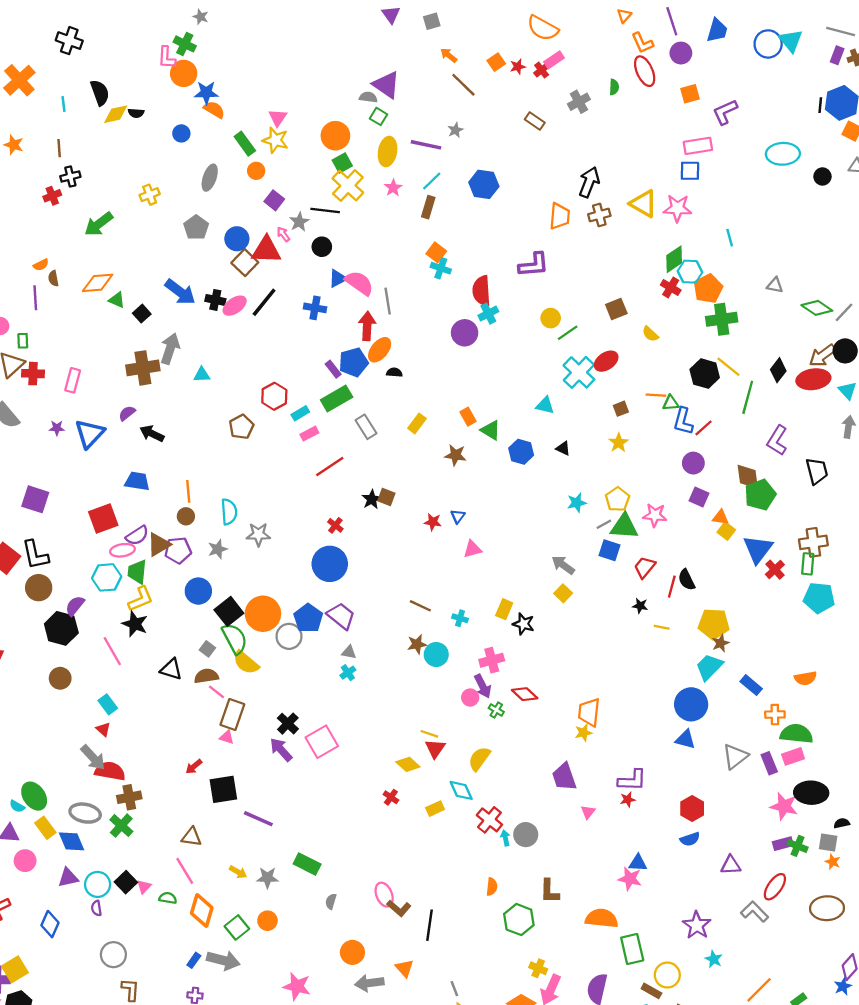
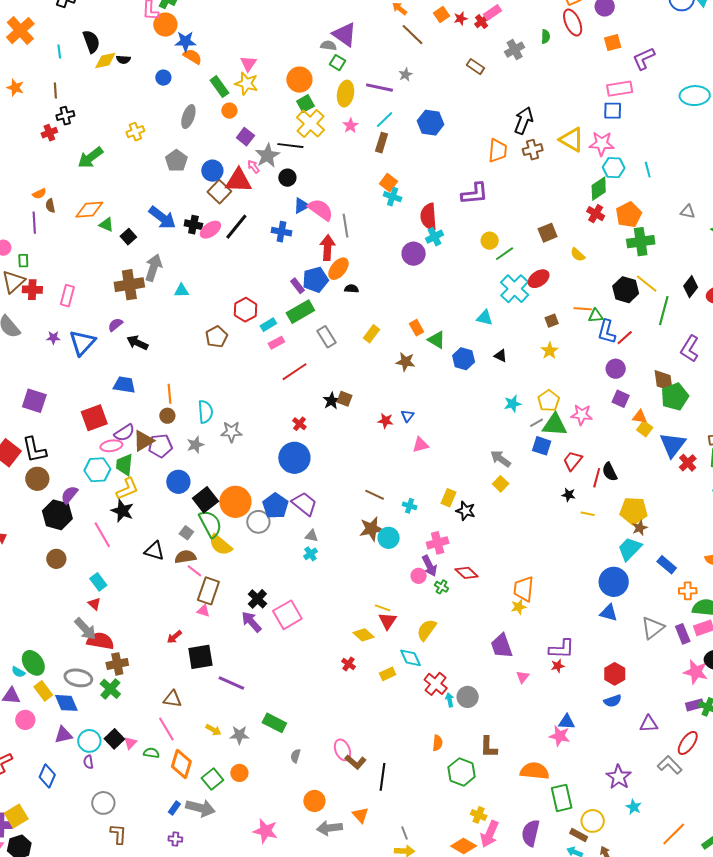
gray star: (299, 222) -> (267, 156), size x1.4
cyan hexagon: (690, 272) -> (614, 168), moved
brown star: (417, 644) -> (372, 529), size x1.4

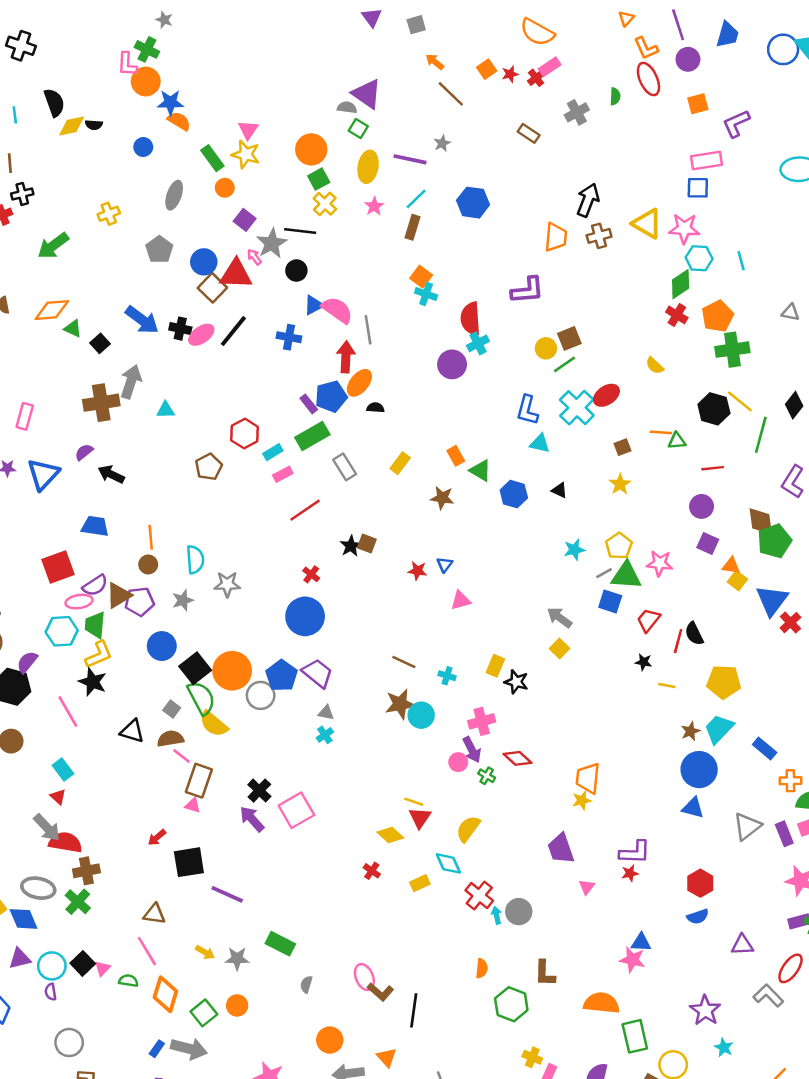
yellow cross: (310, 124) -> (325, 204), size x0.7
brown square: (548, 233) -> (569, 338), moved
blue L-shape: (607, 332) -> (527, 410), moved
red line: (625, 338) -> (713, 468), turned 36
brown star: (640, 528) -> (690, 731), moved

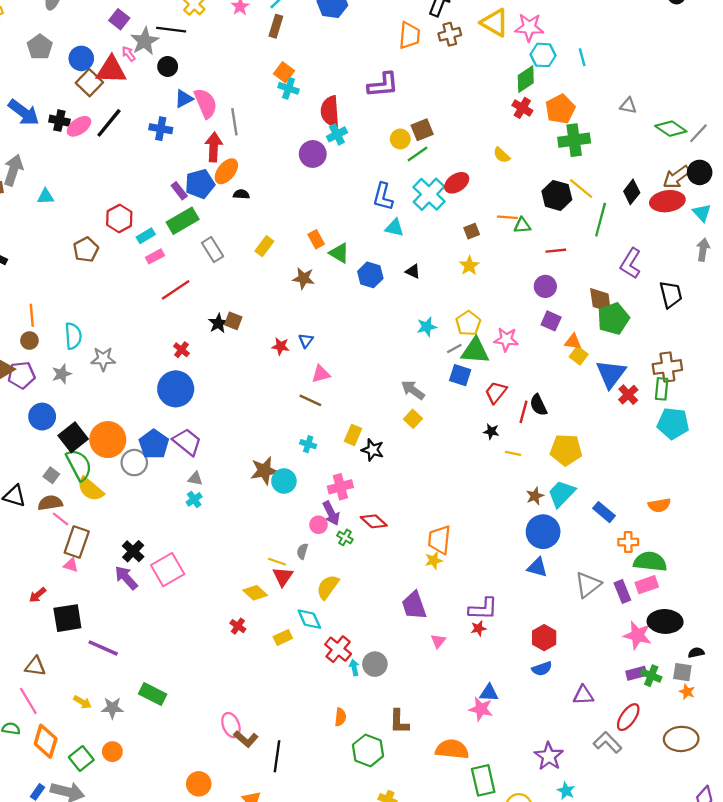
pink semicircle: (337, 310) -> (206, 103), turned 32
brown line: (404, 662) -> (310, 400), moved
gray semicircle: (306, 984) -> (302, 551), moved

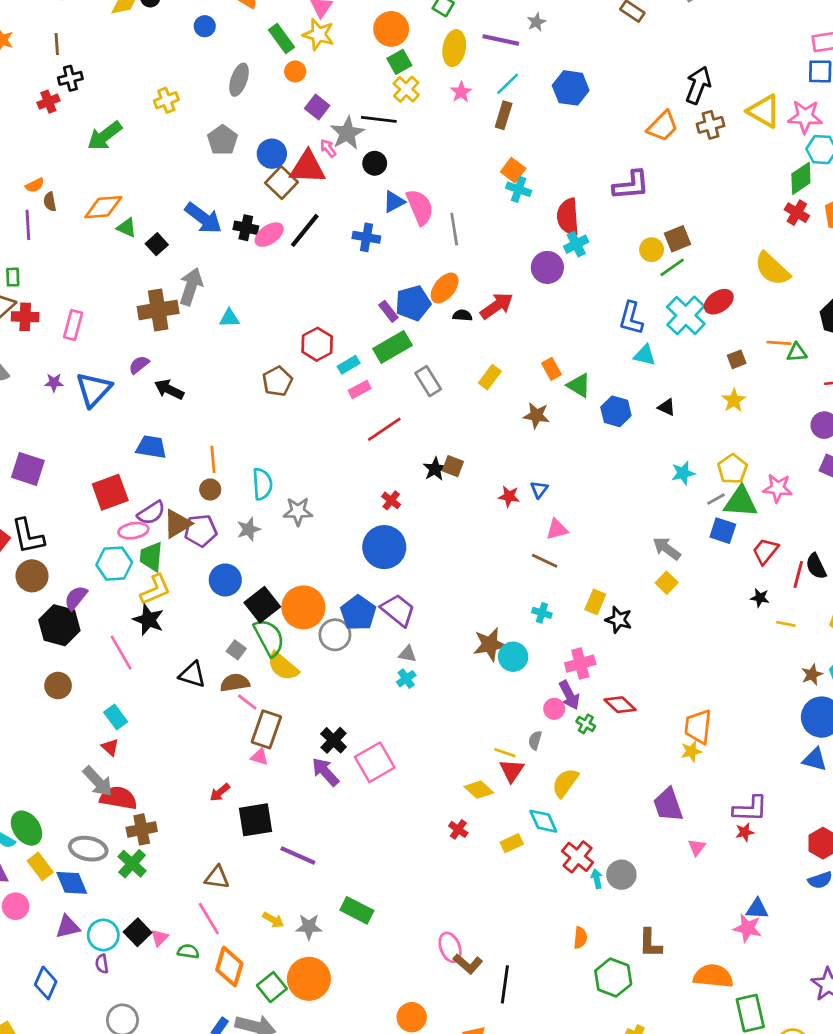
orange trapezoid: (409, 35) -> (663, 126), turned 40
red arrow: (214, 147) -> (497, 306), moved, turned 52
yellow semicircle: (502, 155) -> (772, 269), size x1.8
orange circle: (112, 752) -> (309, 979), size x1.8

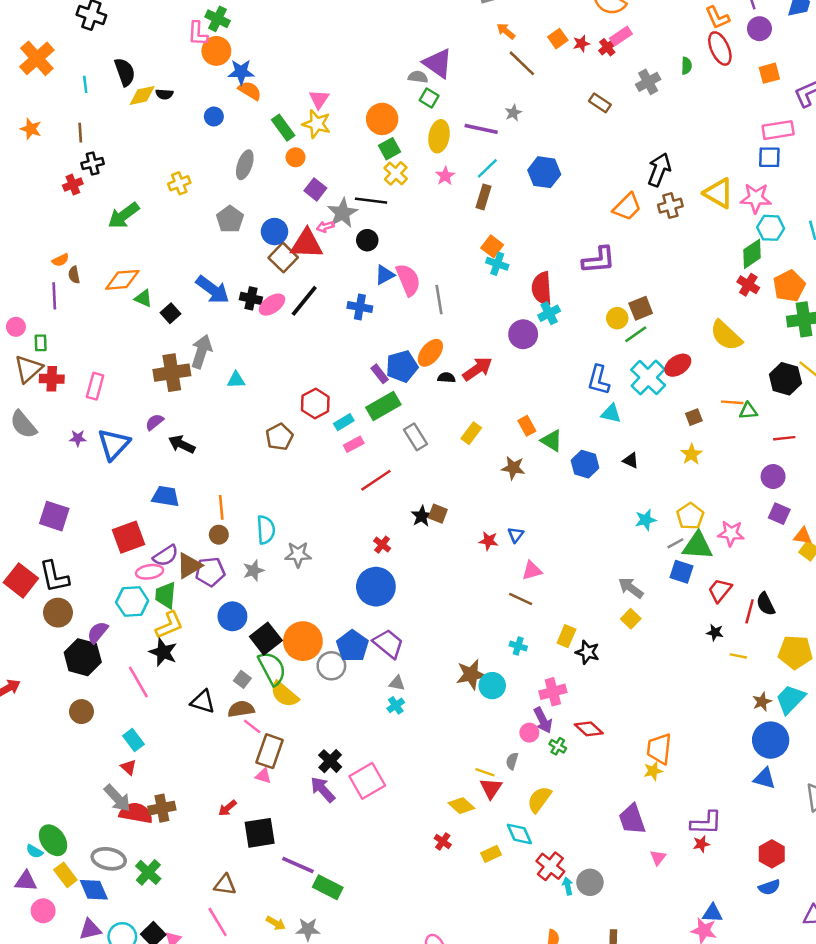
pink arrow: (328, 148) -> (325, 227), turned -70
brown cross: (142, 829) -> (162, 808), moved
green rectangle: (357, 910) -> (328, 887), moved

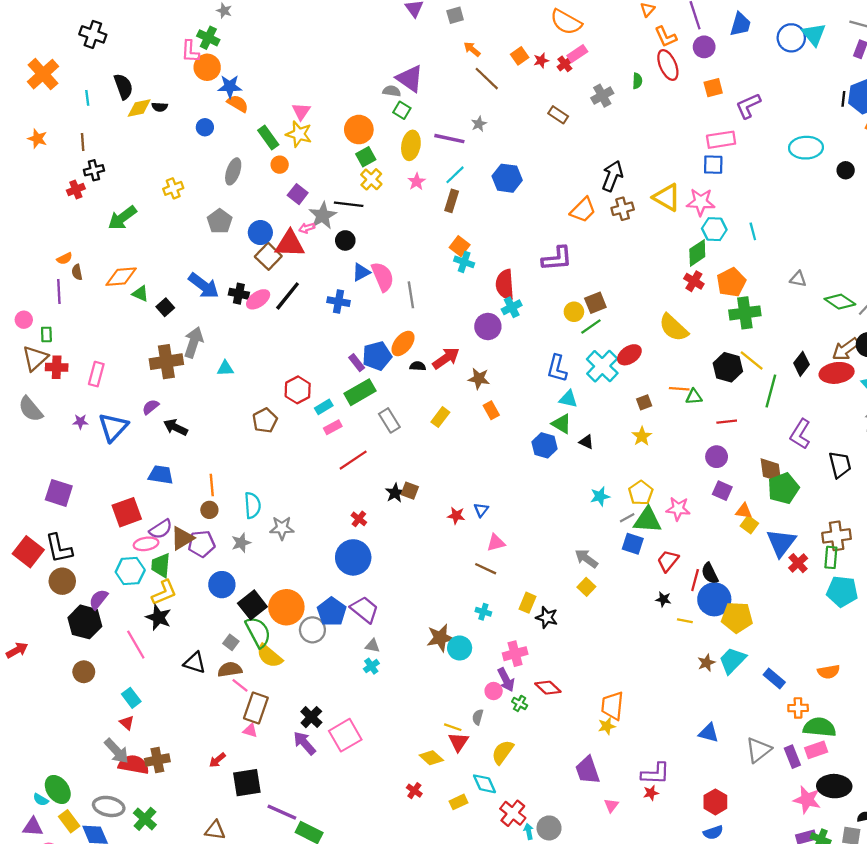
green triangle: (552, 441) -> (561, 424), moved
brown star: (513, 468) -> (479, 379), moved
blue circle: (771, 740) -> (714, 599), moved

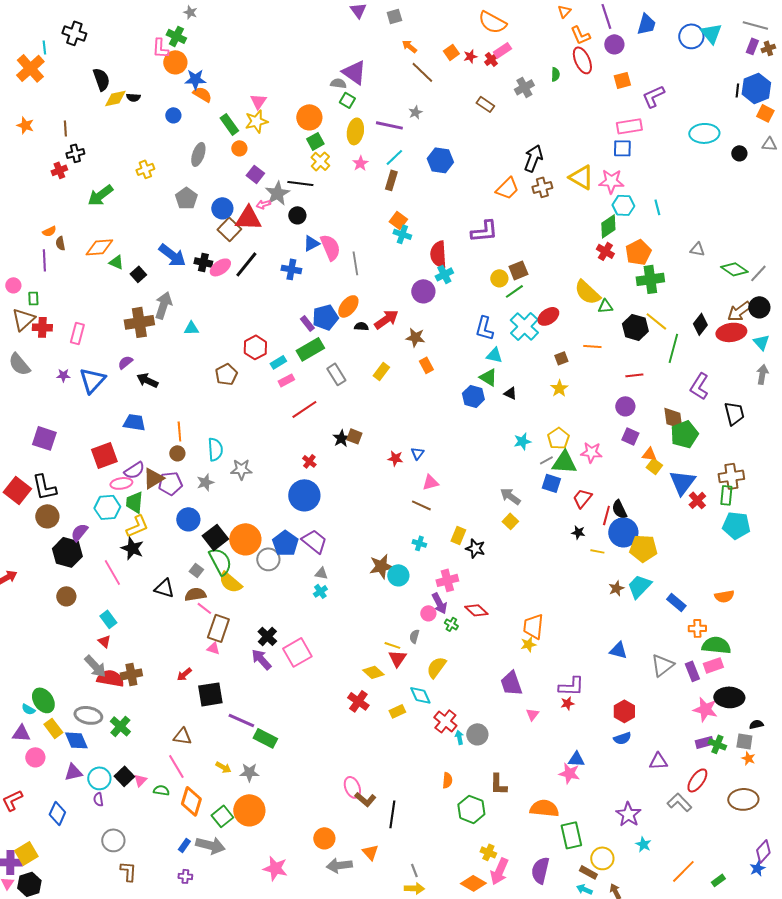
cyan line: (87, 98) -> (44, 47), moved
yellow star: (299, 134) -> (256, 121), turned -30
green triangle: (694, 397) -> (605, 306), moved
red cross: (414, 791) -> (358, 701), size x1.5

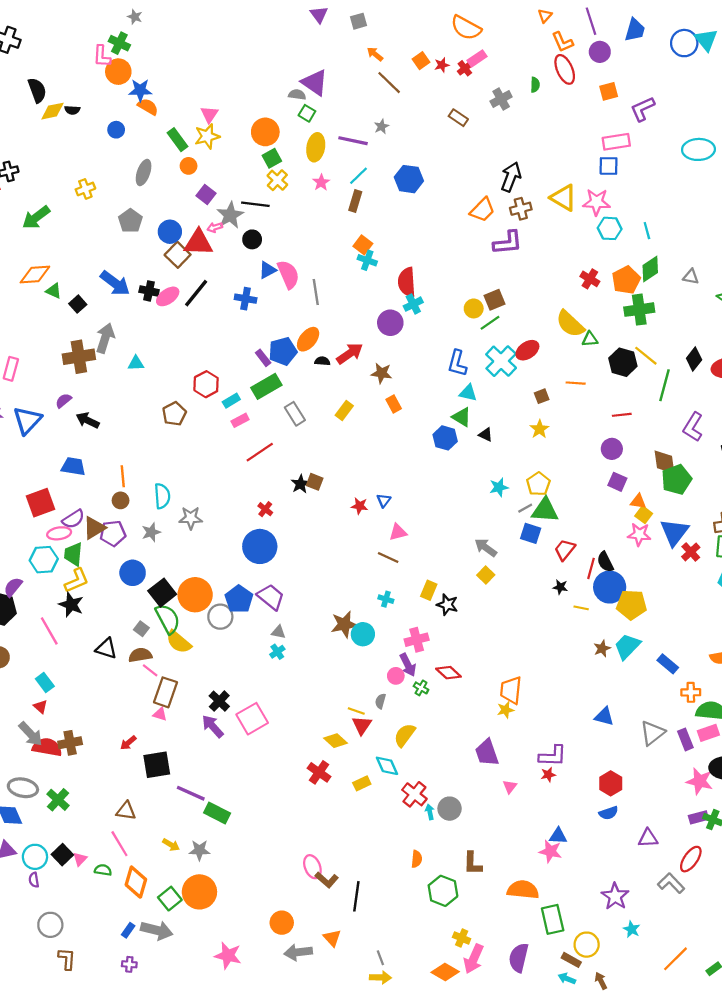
green diamond: (608, 226) -> (650, 269), moved
purple L-shape: (484, 231) -> (508, 243), moved
pink star: (591, 452) -> (639, 534), moved

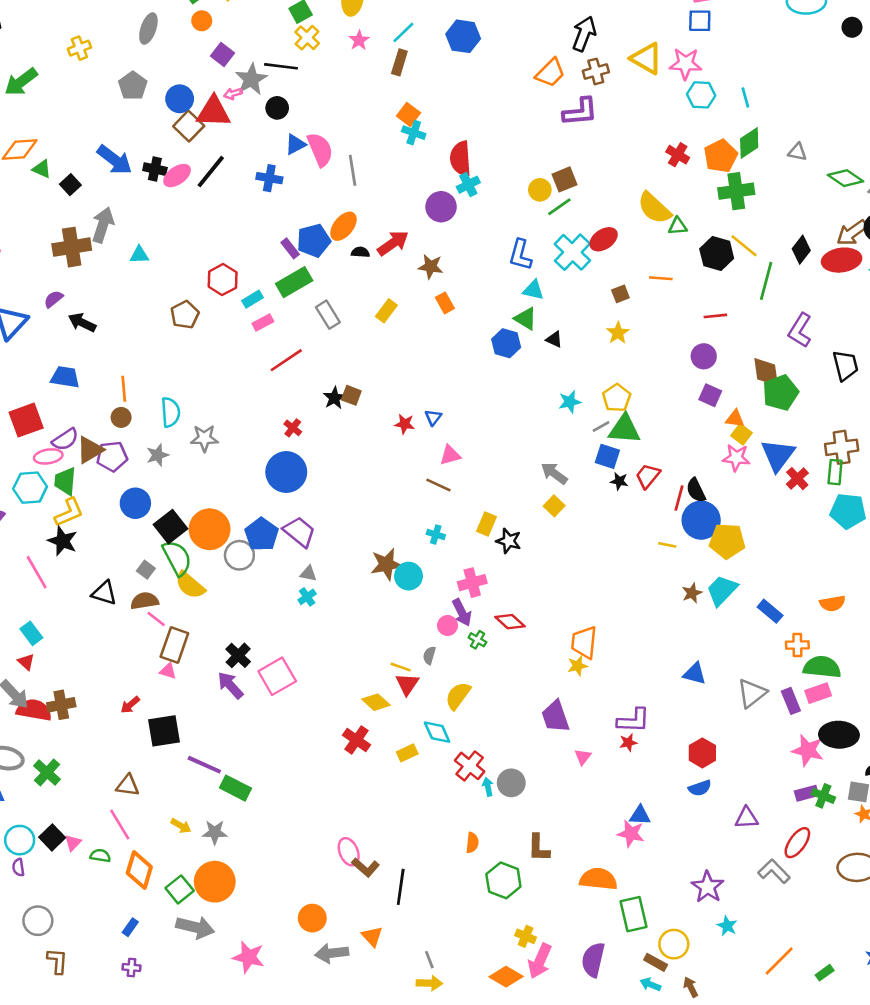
black star: (560, 587) -> (619, 481), moved
gray arrow: (157, 930) -> (195, 927), moved

